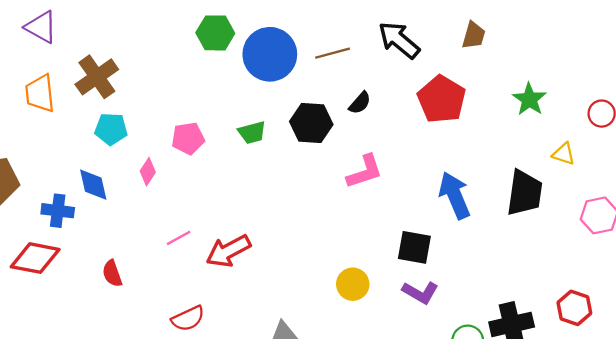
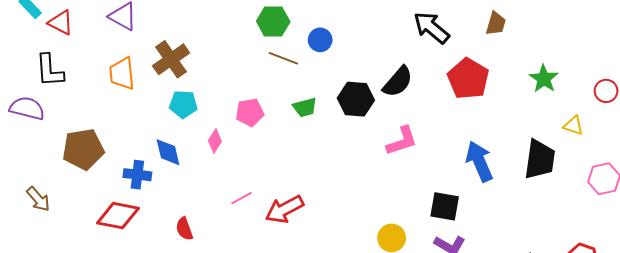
brown line: (333, 53) -> (283, 58), moved, turned 36
blue circle: (270, 54) -> (320, 40), size x0.5
black semicircle: (360, 103) -> (398, 82), size x1.6

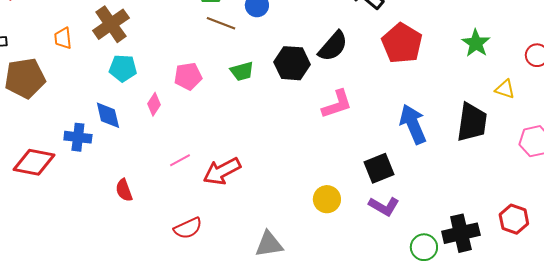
orange trapezoid: (122, 74) -> (63, 38), size x0.7
brown pentagon: (83, 149) -> (25, 78), moved
black square: (445, 206) -> (379, 168), turned -32
red diamond: (118, 216) -> (34, 162), moved

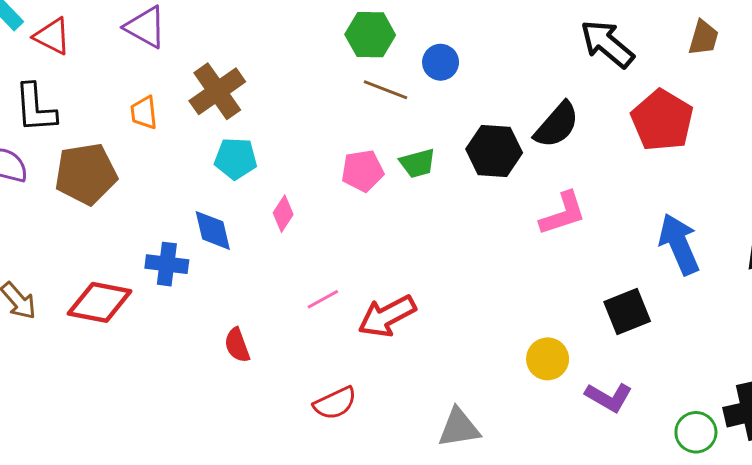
pink pentagon: (188, 76) -> (363, 171), moved
purple L-shape: (384, 206) -> (609, 397), moved

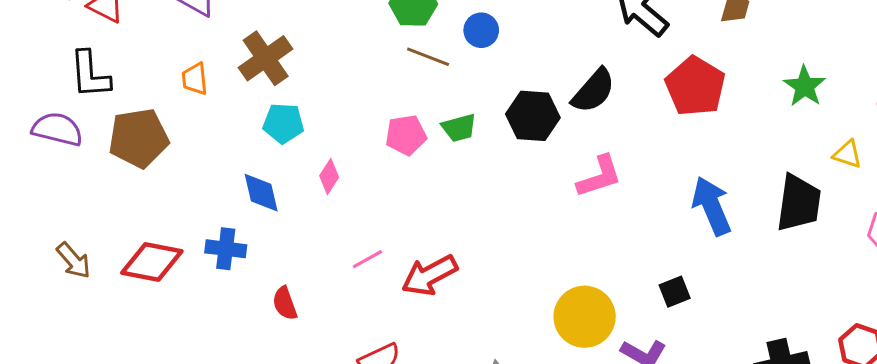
blue cross: (167, 264) -> (226, 249), moved
black square: (627, 311) -> (675, 292), moved, size x0.7
yellow circle: (548, 359) -> (585, 317), size x1.5

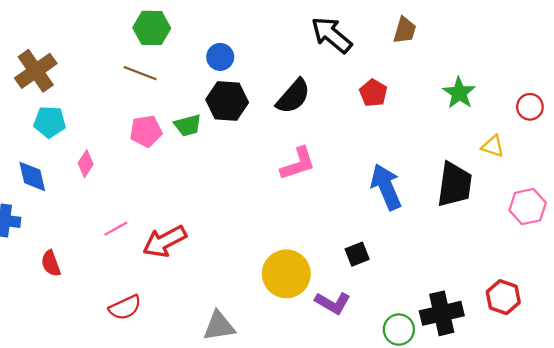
blue circle: (481, 30) -> (220, 57), moved
brown line: (428, 57) -> (140, 73), moved
red pentagon: (695, 86) -> (373, 93), size x0.6
black hexagon: (533, 116) -> (227, 101), moved

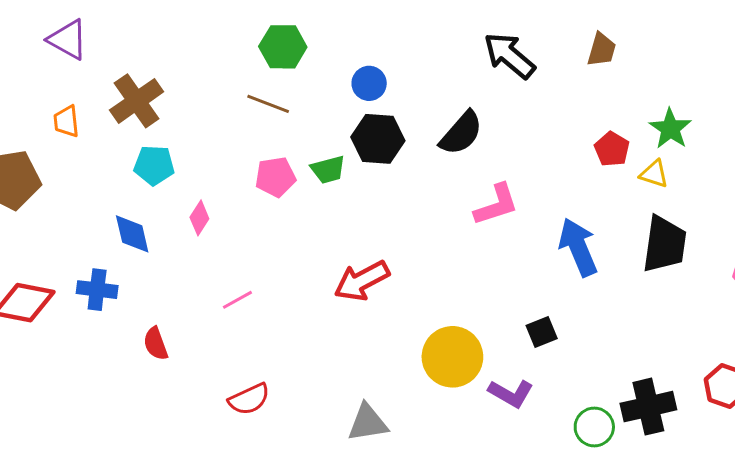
red pentagon: (373, 93) -> (612, 149), moved
yellow triangle: (493, 146) -> (654, 174), moved
pink L-shape: (298, 164) -> (496, 205), moved
red arrow: (165, 241) -> (362, 281), moved

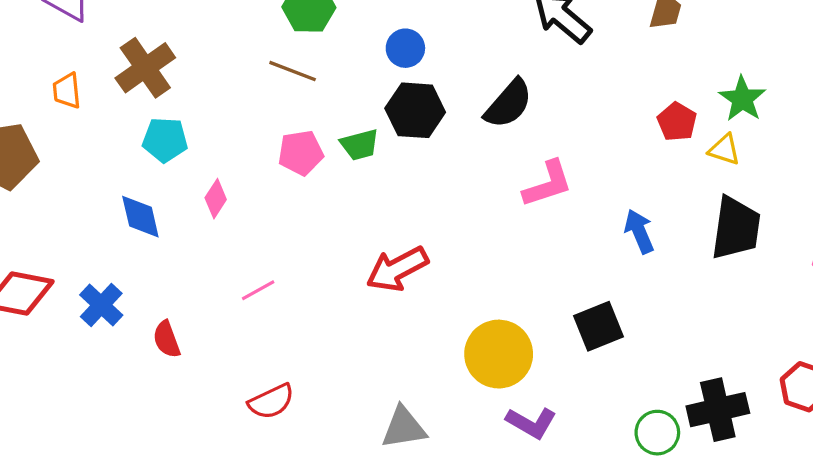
blue arrow: (578, 247) -> (639, 231), size x0.7
blue cross: (97, 290) -> (101, 305), moved, turned 36
black square: (542, 332) -> (598, 326), size x1.4
purple L-shape: (511, 393) -> (531, 423), moved

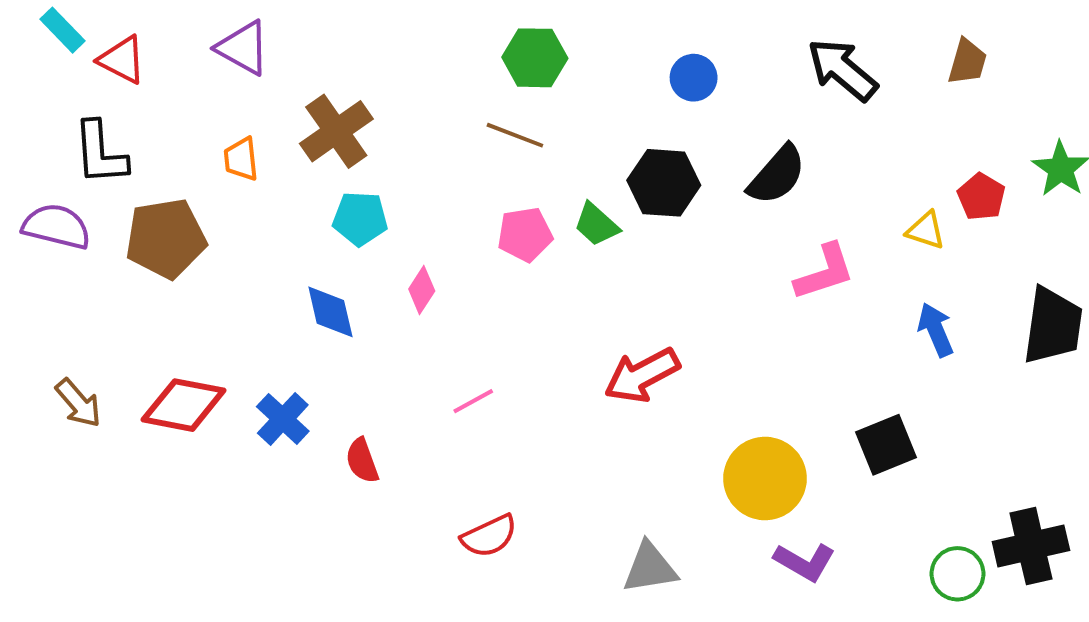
blue circle: (405, 48) -> (694, 78), moved
green trapezoid: (360, 145) -> (596, 224), turned 57
yellow triangle: (724, 150) -> (926, 230), moved

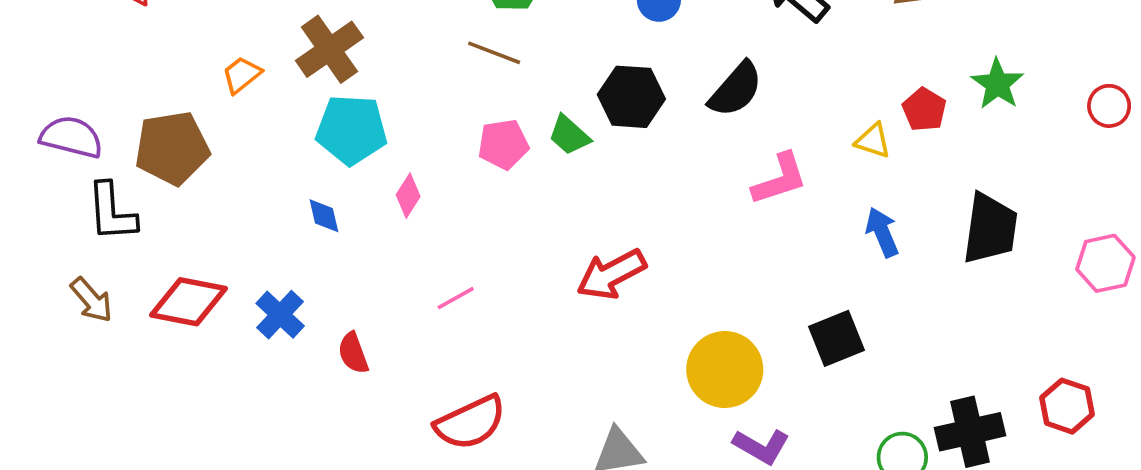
black L-shape: (100, 153) -> (112, 212), moved
orange trapezoid: (241, 159) -> (242, 75), turned 57
cyan pentagon: (360, 219) -> (351, 130), size x1.4
blue diamond: (330, 312) -> (324, 216), size x0.7
red semicircle: (489, 536) -> (470, 423), size x1.4

